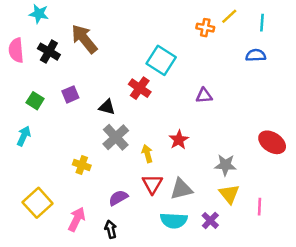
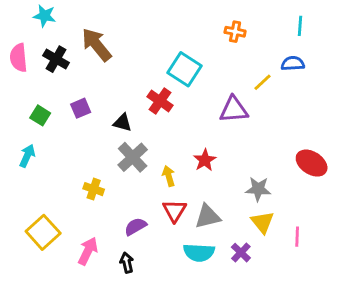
yellow line: (229, 16) -> (262, 82), moved
purple triangle: (204, 96) -> (234, 110), size x1.5

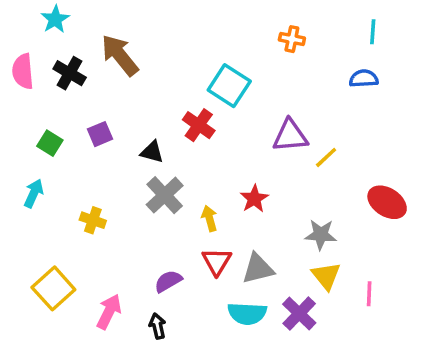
cyan star: (45, 16) -> (55, 19), turned 30
yellow line: (262, 82) -> (326, 157), moved
yellow cross: (94, 189) -> (93, 220), moved
purple cross: (241, 253) -> (299, 313), size x1.4

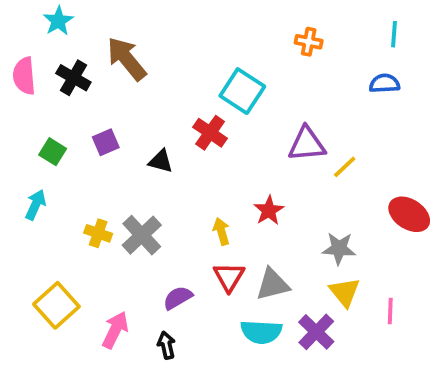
gray cross: (165, 195) -> (142, 235), moved

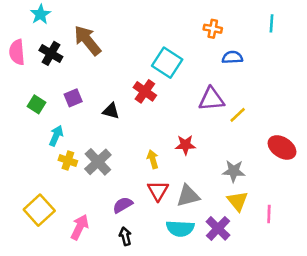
blue semicircle: (384, 83) -> (232, 57), moved
cyan arrow: (36, 205) -> (56, 136), moved
red star: (269, 211) -> (185, 145), turned 30
black arrow: (166, 345) -> (125, 236), moved

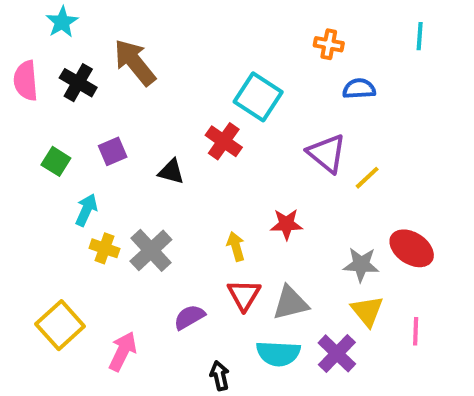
purple triangle: (211, 99) -> (327, 153), turned 44
red ellipse: (282, 147) -> (412, 248), moved
black arrow: (125, 236) -> (220, 376), moved

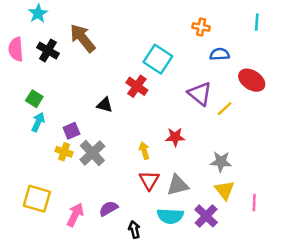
purple square: (113, 151) -> (71, 131), moved
cyan arrow: (86, 210) -> (38, 122), moved
red ellipse: (412, 248) -> (252, 80), moved
purple semicircle: (189, 317) -> (108, 209), moved
yellow square: (60, 325) -> (37, 199), turned -32

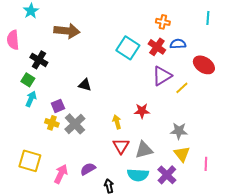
brown arrow: (83, 38) -> (67, 31), turned 135
black cross: (48, 51) -> (39, 60), moved
red cross: (137, 86) -> (157, 47), moved
purple triangle: (200, 94) -> (162, 76), turned 50

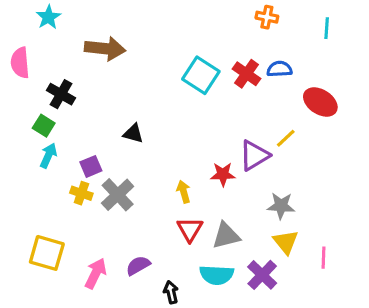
orange cross: (163, 22) -> (267, 17), moved
purple triangle: (162, 76) -> (254, 155), moved

